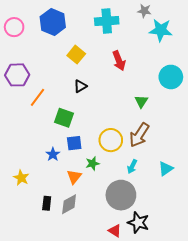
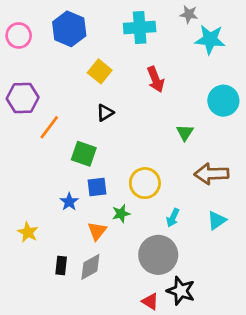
brown arrow: (139, 135) -> (211, 174), moved, turned 55

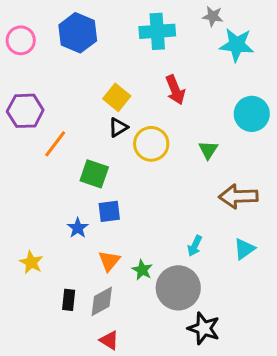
yellow square: (100, 71) -> (117, 97), moved
yellow circle: (145, 183) -> (151, 144), moved
green star: (121, 214) -> (142, 270), moved, turned -30
red triangle: (150, 301) -> (109, 340), moved

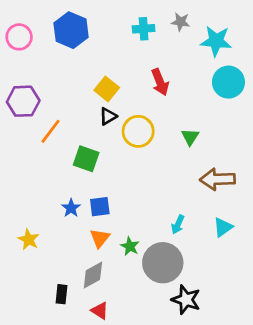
gray star: (213, 16) -> (181, 22), moved
cyan cross: (157, 31) -> (144, 29), size x0.7
cyan circle: (252, 114) -> (228, 82), moved
blue square: (109, 211) -> (100, 207), moved
black rectangle: (69, 300) -> (61, 294), moved

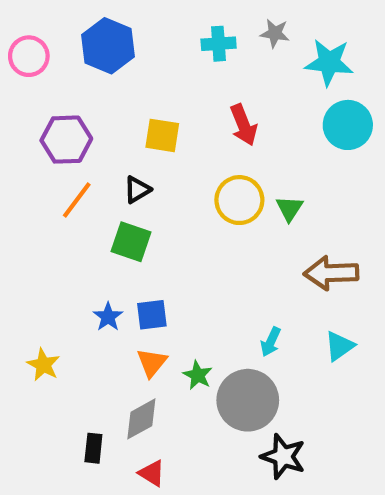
yellow square: (107, 89) -> (162, 135), turned -30
purple hexagon: (23, 101) -> (66, 140), moved
black triangle: (108, 116) -> (137, 190), moved
yellow circle: (138, 131) -> (239, 200), moved

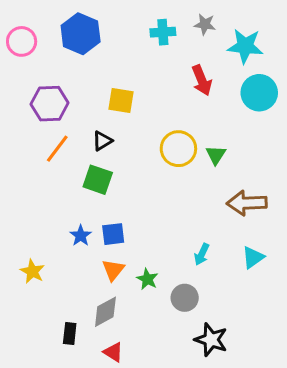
red arrow: (244, 125) -> (202, 80), moved
gray circle: (248, 400) -> (185, 298), size x0.6

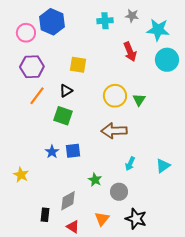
pink circle: (22, 41) -> (26, 33), moved
brown arrow: (247, 203) -> (114, 131), moved
orange triangle: (113, 270) -> (102, 219), moved

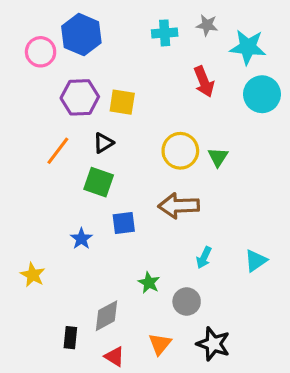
purple hexagon: (32, 67) -> (80, 97), moved
blue square: (73, 151) -> (124, 223), moved

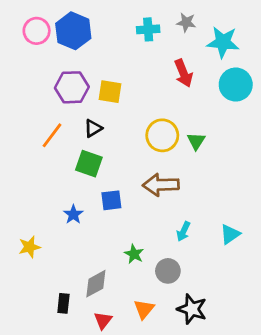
pink circle: (41, 52) -> (37, 31), moved
yellow star: (33, 275) -> (30, 247), turned 30
red triangle: (114, 356) -> (103, 320), turned 36

